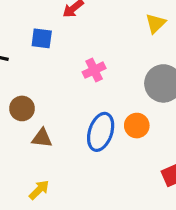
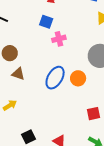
blue square: (42, 38) -> (46, 22), moved

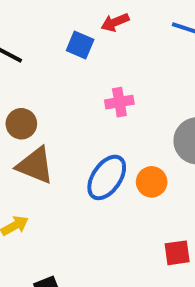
blue square: (46, 22) -> (80, 45), moved
brown triangle: (18, 74) -> (35, 165), size x1.5

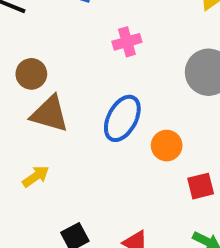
orange circle: (152, 182) -> (167, 146), moved

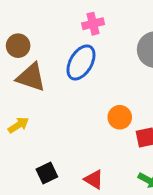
blue ellipse: (122, 118) -> (81, 62), moved
orange circle: (167, 146) -> (120, 117), moved

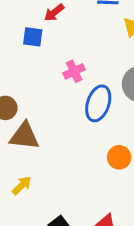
blue ellipse: (81, 62) -> (98, 103), moved

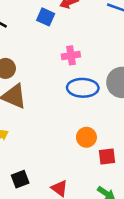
blue ellipse: (98, 103) -> (83, 88), turned 56

